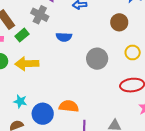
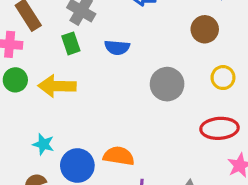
green rectangle: (22, 35) -> (71, 43), moved, turned -72

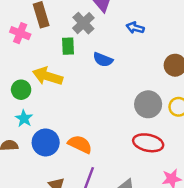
green circle: (15, 80) -> (21, 90), moved
gray circle: (167, 84) -> (148, 104), moved
red ellipse: (220, 128) -> (148, 143), moved

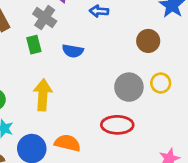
yellow arrow: (48, 76) -> (43, 95), moved, turned 88
red ellipse: (148, 143) -> (117, 125), moved

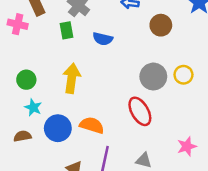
brown circle: (148, 41) -> (161, 25), moved
red ellipse: (117, 125) -> (140, 111), turned 56

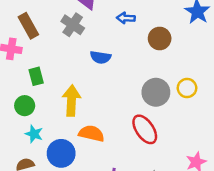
green rectangle: (66, 30) -> (36, 76), moved
orange semicircle: (92, 125) -> (91, 133), moved

